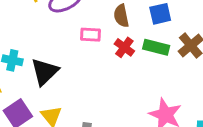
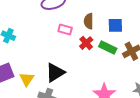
black triangle: (45, 72) -> (55, 72), moved

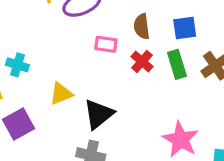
green rectangle: (108, 48) -> (177, 64), turned 54
yellow triangle: (27, 79) -> (61, 94), moved, turned 42

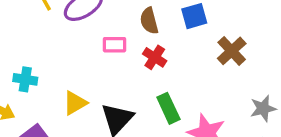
green rectangle: (177, 64) -> (168, 108), moved

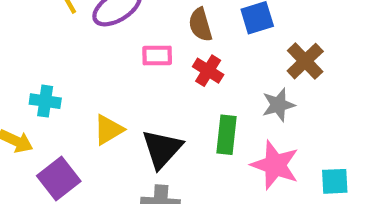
green rectangle: (168, 108) -> (226, 135), turned 32
gray star: (263, 108) -> (278, 105), moved

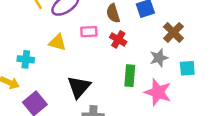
yellow triangle: (108, 130) -> (57, 42), moved, turned 48
black triangle: (162, 149) -> (79, 87), moved
cyan square: (335, 181) -> (187, 68), moved

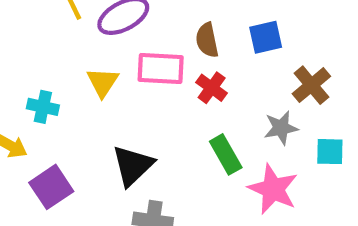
pink rectangle: (89, 32) -> (161, 69), size x1.5
yellow triangle: (57, 42) -> (103, 82), turned 42
green rectangle: (130, 76) -> (226, 154), turned -40

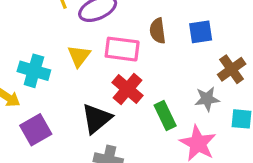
red cross: (212, 88) -> (128, 89), moved, size x1.4
cyan cross: (43, 107) -> (34, 71), size x1.4

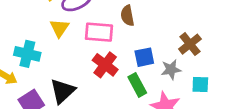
blue square: (201, 32) -> (144, 57), moved
yellow triangle: (79, 56) -> (59, 28), moved
black triangle: (97, 119) -> (63, 91), moved

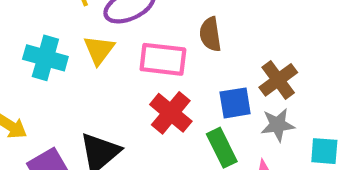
brown cross: (190, 44) -> (278, 80), moved
cyan cross: (27, 54) -> (45, 58), moved

